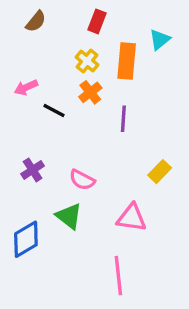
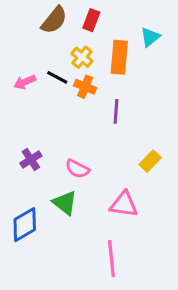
brown semicircle: (36, 21) -> (54, 20), moved, size x1.4
orange cross: (90, 92) -> (85, 87), turned -30
black line: (54, 111) -> (57, 77), moved

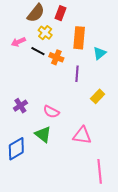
cyan triangle: (150, 37) -> (100, 53), moved
yellow cross: (82, 57) -> (45, 33), moved
pink arrow: (25, 82) -> (18, 42), moved
yellow rectangle: (150, 161) -> (98, 96), moved
pink line: (111, 259) -> (100, 171), moved

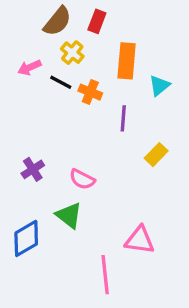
pink triangle: (82, 135) -> (140, 240), moved
pink line: (100, 171) -> (105, 275), moved

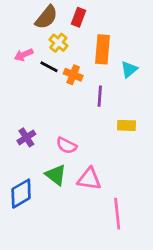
yellow rectangle: (156, 155) -> (127, 125), turned 48
pink triangle: (140, 240) -> (89, 179), moved
pink line: (105, 275) -> (117, 214), moved

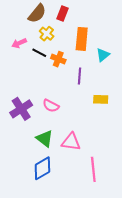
purple cross: (26, 137) -> (21, 109), size x1.5
pink semicircle: (66, 145) -> (51, 106), moved
blue diamond: (21, 194) -> (42, 168), moved

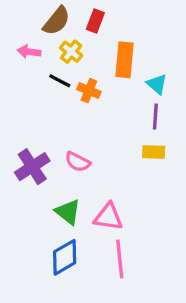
pink arrow: (19, 43) -> (29, 52), moved, turned 32
cyan triangle: (103, 55) -> (157, 84), turned -40
purple line: (80, 76) -> (155, 116), moved
pink line: (93, 169) -> (120, 259), moved

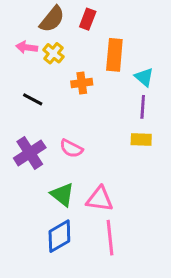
yellow cross: (71, 52) -> (53, 53), moved
black line: (60, 81) -> (33, 99), moved
orange cross: (89, 91) -> (82, 83), turned -30

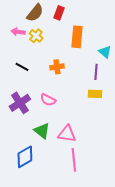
cyan triangle: (144, 77) -> (105, 52), moved
orange cross: (82, 83) -> (57, 67), moved
blue diamond: (59, 236) -> (25, 157), moved

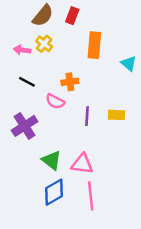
pink arrow: (18, 32) -> (22, 50), moved
purple line: (96, 72) -> (87, 116), moved
pink semicircle: (48, 100) -> (55, 101), moved
blue diamond: (25, 157) -> (54, 192), moved

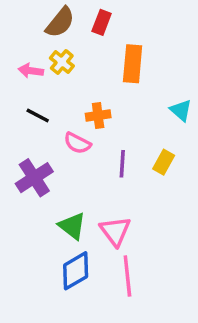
cyan triangle: (129, 63) -> (181, 110), moved
yellow rectangle: (116, 115) -> (164, 162), turned -63
pink triangle: (82, 164) -> (115, 231), turned 45

